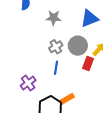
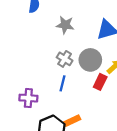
gray cross: (56, 47) -> (65, 59), turned -32
purple cross: (28, 83) -> (28, 98), turned 35

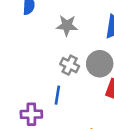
blue line: (62, 83) -> (57, 95), moved

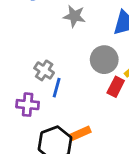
gray cross: (70, 65) -> (44, 70), moved

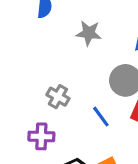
blue line: (57, 88) -> (101, 117), moved, turned -48

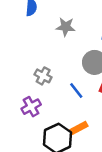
purple cross: (41, 136) -> (31, 107), turned -30

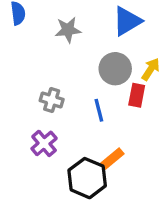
blue line: (76, 91) -> (99, 110), turned 35

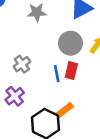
red rectangle: (137, 95) -> (71, 71), moved
gray cross: (52, 100) -> (22, 64), turned 35

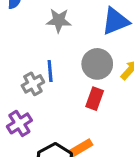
blue line: (57, 74) -> (50, 71), moved

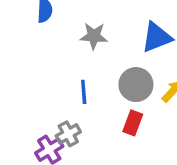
gray cross: (33, 84) -> (68, 134), moved

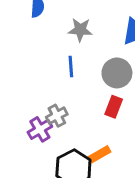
blue line: (84, 92) -> (71, 67), moved

